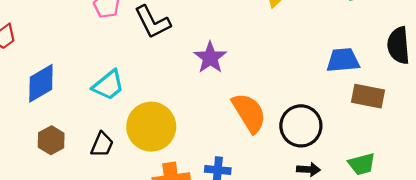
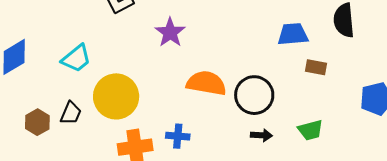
brown rectangle: (368, 96) -> (316, 67), size x0.7
orange semicircle: (249, 113) -> (206, 83), turned -48
brown hexagon: (51, 140) -> (37, 122), moved

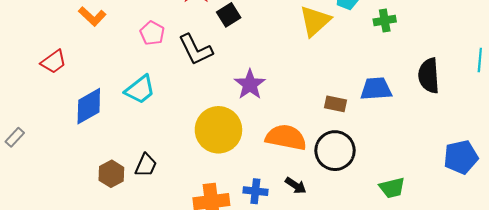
cyan trapezoid: (76, 58) -> (140, 90), moved
brown rectangle: (316, 67) -> (335, 104), moved
yellow circle: (116, 96) -> (218, 130), moved
black arrow: (261, 135) -> (296, 186), moved, turned 30

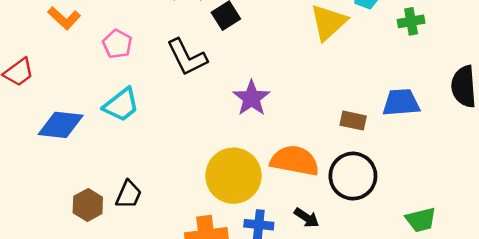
pink pentagon: (152, 33) -> (117, 44), moved
blue diamond: (89, 106) -> (61, 125), turned 36
yellow circle: (218, 130) -> (233, 176), moved

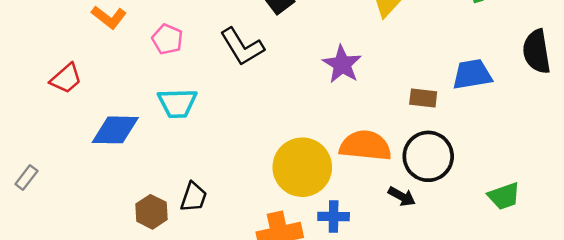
purple star: (252, 98) -> (342, 64), moved
cyan trapezoid: (121, 105) -> (177, 103), turned 42
black arrow: (307, 218) -> (402, 196), moved

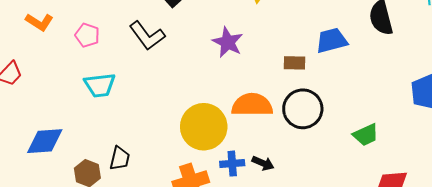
blue diamond: (115, 130) -> (45, 141), moved
black arrow: (402, 196) -> (263, 163), moved

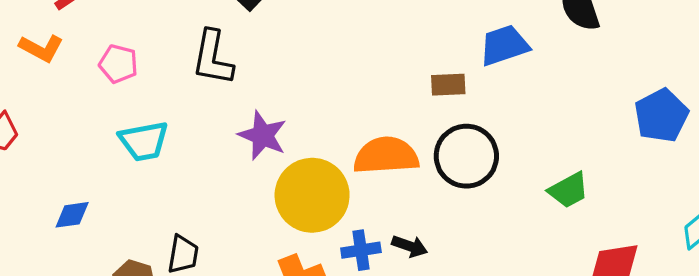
black L-shape: (147, 36) -> (213, 58), turned 51
purple star: (228, 42) -> (263, 135), moved
blue diamond: (45, 141) -> (72, 215), moved, size x0.6

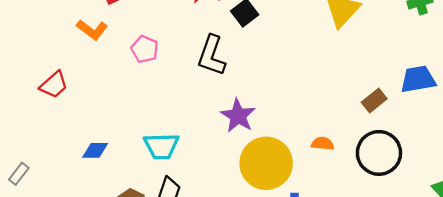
brown rectangle: (448, 85) -> (374, 101), turned -45
cyan trapezoid: (144, 141) -> (161, 146), moved
orange semicircle: (386, 156) -> (323, 144), size x0.5

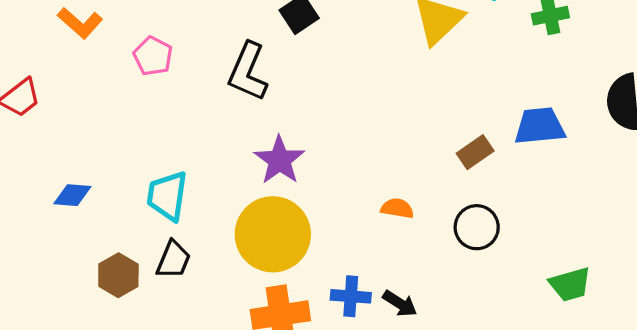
cyan trapezoid: (161, 146) -> (167, 196), turned 96
black circle: (379, 153) -> (477, 227), size x0.7
yellow circle: (266, 163) -> (273, 234), moved

